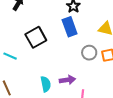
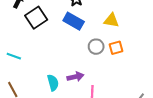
blue rectangle: (70, 27) -> (74, 21), turned -36
black square: (36, 37) -> (36, 18), moved

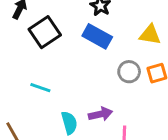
cyan line: (14, 56) -> (40, 88), moved

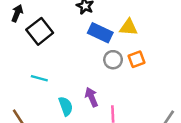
blue rectangle: (97, 36) -> (100, 33), moved
purple arrow: (100, 114) -> (91, 97), turned -96

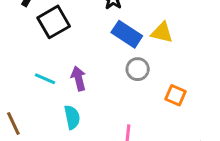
orange square: (137, 59) -> (175, 95), moved, turned 35
purple arrow: (91, 97) -> (79, 78), moved

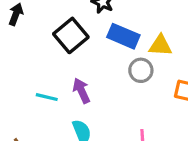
black square: (54, 22) -> (71, 35), moved
yellow triangle: (162, 33) -> (160, 46), moved

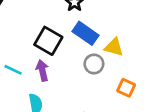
black square: (71, 35) -> (48, 41), moved, turned -32

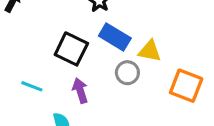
purple arrow: (42, 70) -> (80, 91), moved
orange square: (126, 88) -> (186, 86), moved, size x1.5

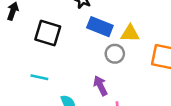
black square: (71, 49) -> (48, 33), moved
purple arrow: (80, 91) -> (100, 86), moved

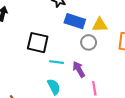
black square: (48, 33) -> (38, 43), moved
cyan line: (39, 77) -> (56, 62), moved

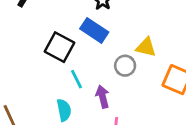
blue rectangle: (75, 21) -> (94, 30), moved
cyan line: (56, 62) -> (77, 79), turned 40

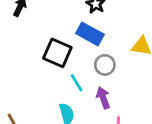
gray circle: (125, 66) -> (105, 65), moved

